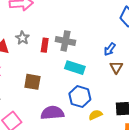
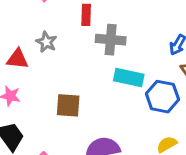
red rectangle: (45, 45) -> (86, 15), moved
blue hexagon: (80, 97) -> (162, 97), moved

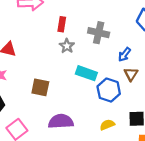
gray cross: (111, 40) -> (99, 33), moved
gray star: (46, 42) -> (67, 46), moved

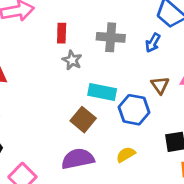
blue arrow: (124, 54) -> (153, 43), moved
brown square: (40, 87) -> (83, 120), moved, turned 36
yellow semicircle: (107, 125) -> (126, 155), moved

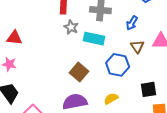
blue arrow: (153, 43) -> (132, 23), moved
cyan rectangle: (102, 92) -> (94, 39), moved

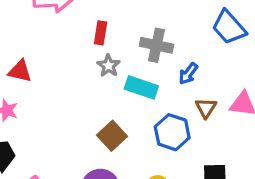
blue arrow: (132, 23) -> (188, 74), moved

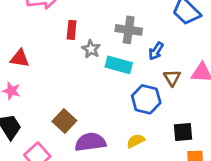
red rectangle: (101, 33) -> (72, 30), moved
brown square: (112, 136) -> (64, 121), moved

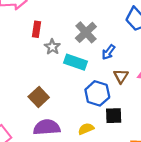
gray cross: (129, 30) -> (86, 32), turned 35
brown square: (64, 121) -> (39, 97), moved
black square: (183, 132) -> (114, 116), moved

